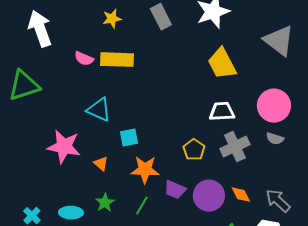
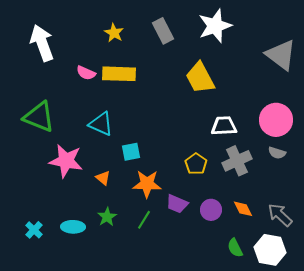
yellow star: (112, 19) -> (114, 33), turned -30
yellow trapezoid: (222, 64) -> (200, 78), moved
green triangle: (24, 86) -> (39, 117), moved, turned 40
purple circle: (209, 196) -> (211, 210), size x0.7

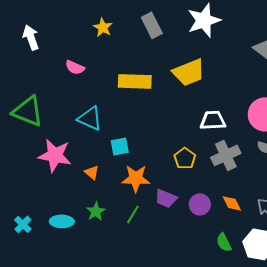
white arrow: (42, 43) -> (31, 37), size x0.7
yellow rectangle: (119, 74) -> (135, 81), moved
yellow trapezoid: (200, 78) -> (189, 72), turned -84

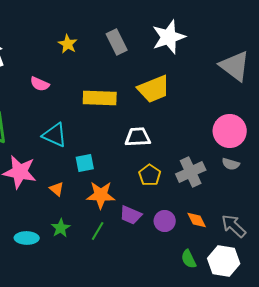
white trapezoid: (213, 120) -> (138, 137), moved

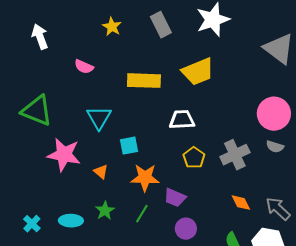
cyan triangle: (55, 135) -> (99, 118), turned 36
purple circle: (165, 221) -> (186, 229), moved

